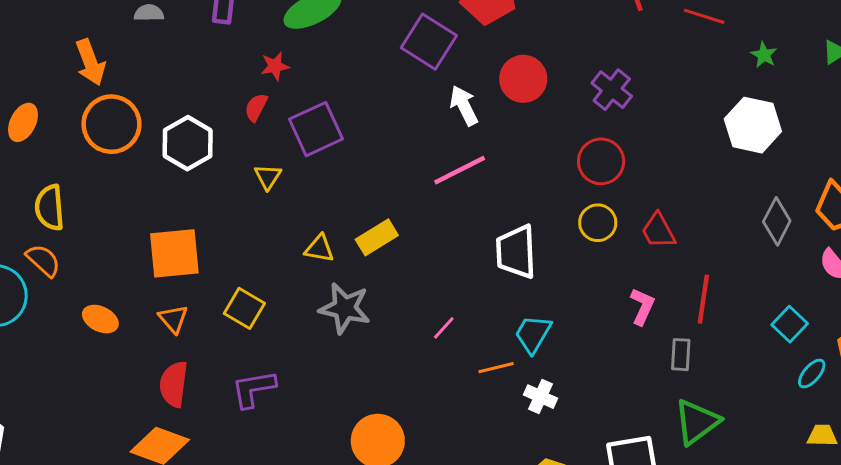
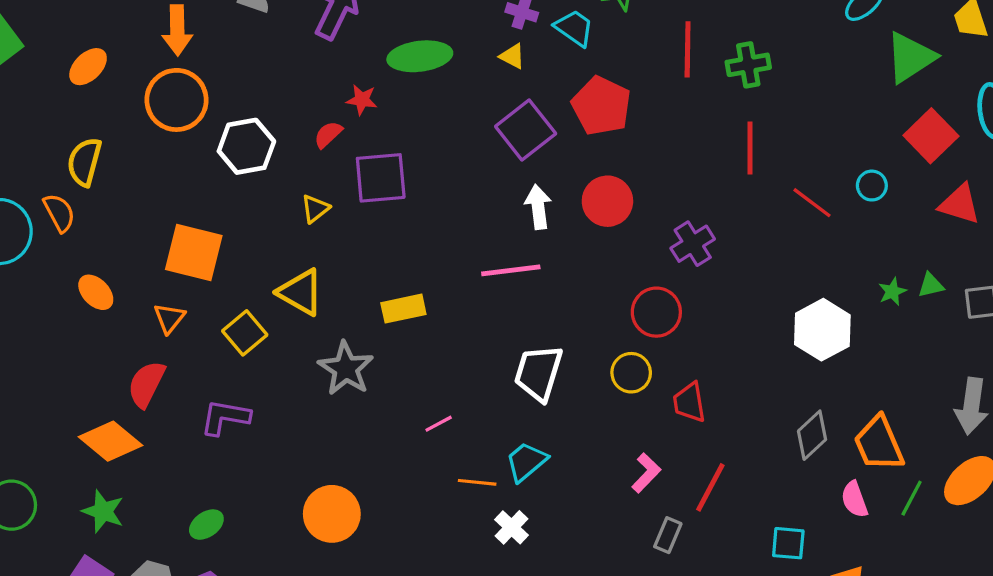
green star: (764, 55) -> (892, 292), moved
yellow triangle: (319, 249) -> (301, 292), moved, size x1.5
cyan square: (790, 324) -> (788, 543), turned 32

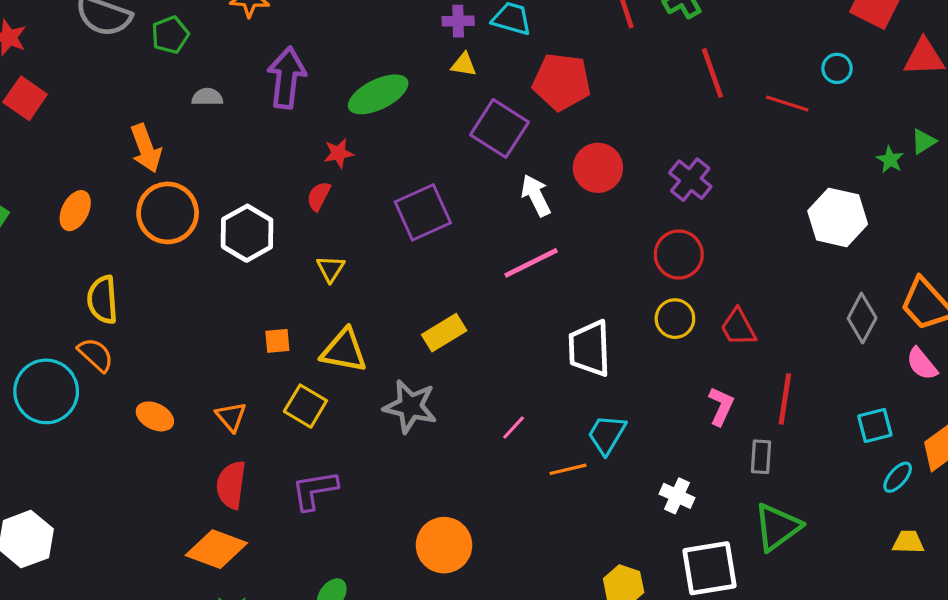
purple square: (381, 178) -> (423, 212), moved
orange square: (194, 252) -> (277, 341), moved, size x0.5
white cross: (511, 527) -> (677, 496), moved

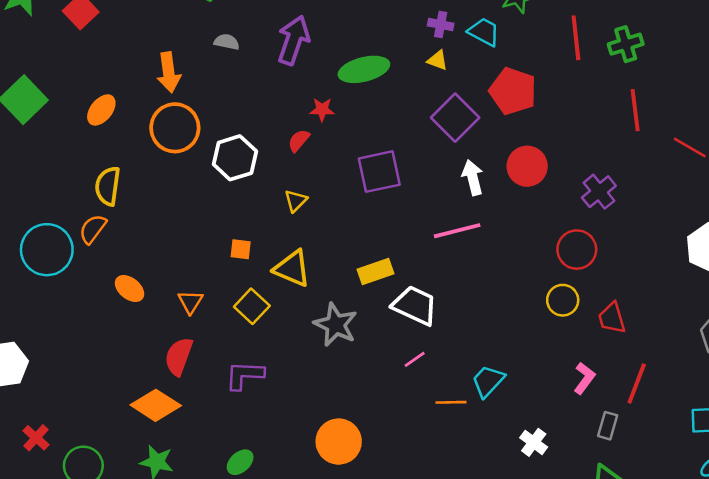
white trapezoid: (589, 348) -> (415, 306), moved, turned 105
orange semicircle: (96, 355) -> (93, 229), turned -108

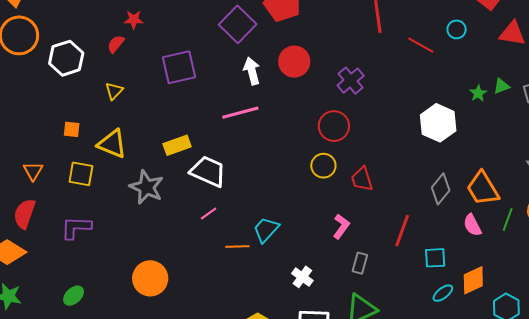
yellow square: (252, 306) -> (81, 174), turned -32
red line: (637, 383) -> (402, 231), moved

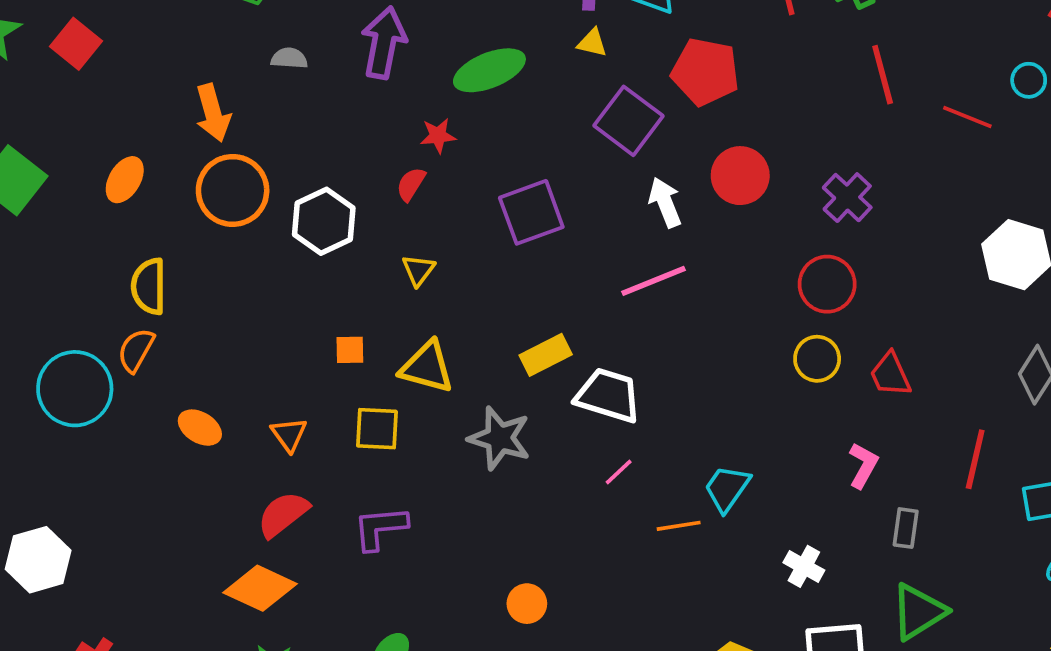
red semicircle: (24, 214) -> (283, 514), turned 40
orange circle: (150, 278) -> (527, 604), size x0.6

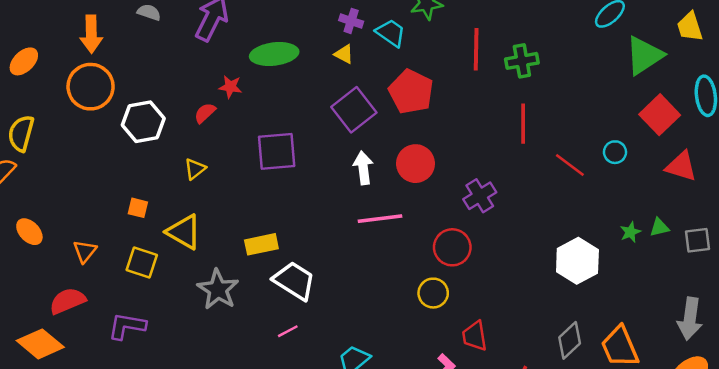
pink line: (654, 281) -> (380, 219), moved
red trapezoid: (890, 374) -> (475, 336), moved

